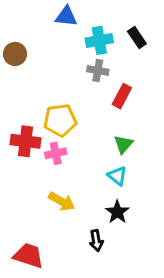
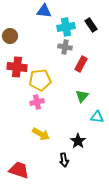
red cross: (26, 141) -> (17, 67), moved
cyan triangle: (117, 176) -> (97, 117), moved, turned -32

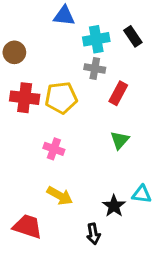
yellow pentagon: (40, 80) -> (61, 98), moved
pink cross: (37, 102) -> (54, 149), turned 32
cyan triangle: (97, 117) -> (142, 194), moved
red trapezoid: (19, 170) -> (28, 226), moved

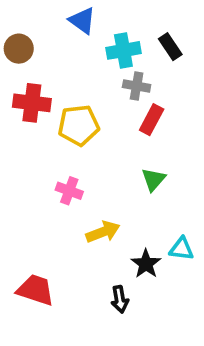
blue triangle: (64, 16) -> (82, 21), turned 30
brown circle: (14, 52) -> (19, 49), moved
gray cross: (95, 68) -> (137, 86), moved
red cross: (25, 98) -> (32, 103), moved
yellow arrow: (60, 196) -> (103, 232), moved, turned -50

